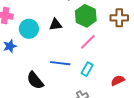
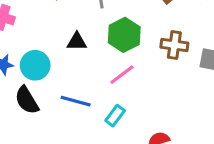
cyan circle: (29, 29) -> (35, 65), moved
black semicircle: (35, 80) -> (27, 100), moved

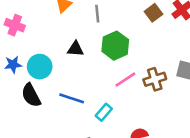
brown cross: (174, 45) -> (155, 79), moved, turned -30
pink line: (122, 75) -> (125, 80), moved

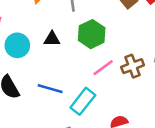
cyan circle: (40, 67) -> (17, 45), moved
cyan rectangle: (104, 112) -> (83, 101), size x1.5

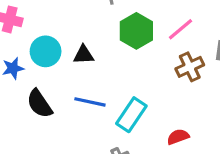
black triangle: (52, 39) -> (84, 55), moved
pink line: (103, 68) -> (181, 29), moved

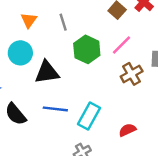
cyan circle: (46, 51) -> (20, 53), moved
black triangle: (84, 55) -> (47, 72), size x1.5

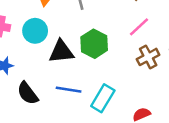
green hexagon: (87, 49) -> (94, 44), moved

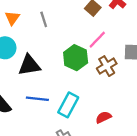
green hexagon: (94, 44) -> (76, 58), moved

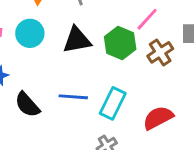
black triangle: (29, 65) -> (77, 40), moved
red semicircle: (103, 117) -> (158, 118), size x1.5

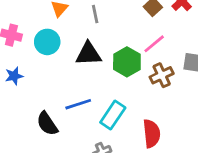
blue line: (73, 97) -> (78, 104), turned -30
black semicircle: (27, 105) -> (47, 124), moved
red semicircle: (158, 118) -> (152, 134), turned 104

